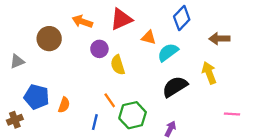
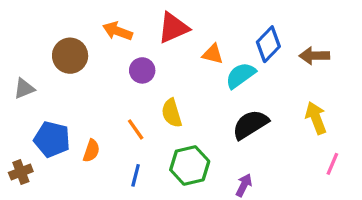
blue diamond: (182, 18) -> (268, 44), moved
yellow semicircle: (118, 65) -> (172, 113), moved
yellow arrow: (209, 73) -> (316, 118), moved
orange line: (110, 100) -> (136, 129), moved
pink line: (232, 114) -> (332, 164), turned -70

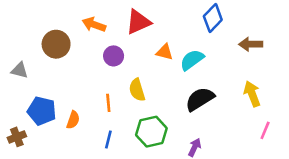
blue diamond: (268, 44) -> (213, 18), moved
orange triangle: (213, 54) -> (164, 52), moved
gray triangle: (24, 88) -> (20, 70), turned 36
orange line: (136, 129) -> (108, 103), turned 30

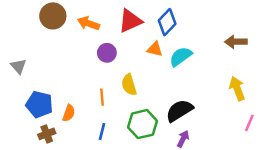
blue diamond: (213, 18) -> (167, 22), moved
brown circle: (56, 44) -> (53, 16), moved
gray triangle: (20, 70) -> (18, 66), turned 35
black semicircle: (200, 99) -> (179, 111), moved
brown cross: (17, 137) -> (47, 134), moved

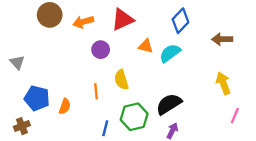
blue diamond: (167, 22) -> (180, 21), moved
orange arrow: (88, 23) -> (83, 22), turned -36
blue line: (102, 131) -> (105, 128), moved
brown cross: (47, 134) -> (22, 126), moved

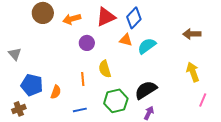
blue diamond: (180, 21) -> (134, 18), moved
blue line: (105, 128) -> (80, 110), moved, turned 64

